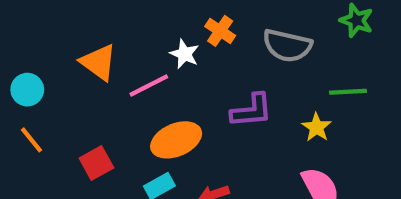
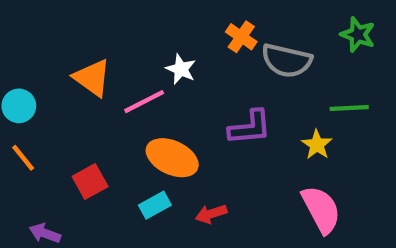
orange cross: (220, 31) -> (241, 37), moved
orange ellipse: (176, 140) -> (172, 158), turned 48

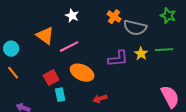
white star: (181, 69) -> (72, 16), moved
yellow star: (317, 145) -> (141, 54), moved
red square: (90, 181) -> (51, 78), moved
cyan rectangle: (155, 205) -> (60, 95), moved, turned -72
pink semicircle: (321, 210) -> (170, 97), moved

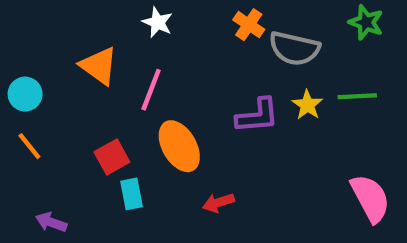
pink line: (69, 47) -> (151, 90), turned -42
orange ellipse: (82, 73) -> (179, 146), turned 35

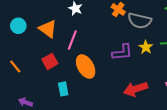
cyan circle: (25, 94) -> (18, 26), moved
red square: (112, 157) -> (50, 61), moved
red arrow: (218, 203) -> (136, 89), moved, size x1.6

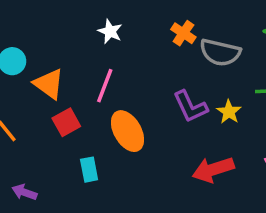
orange triangle: (48, 29) -> (49, 84), moved
yellow star: (146, 47) -> (229, 112), moved
purple L-shape: (122, 52) -> (190, 107), turned 70

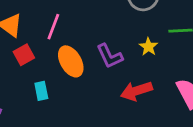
purple L-shape: (190, 107) -> (110, 56), moved

